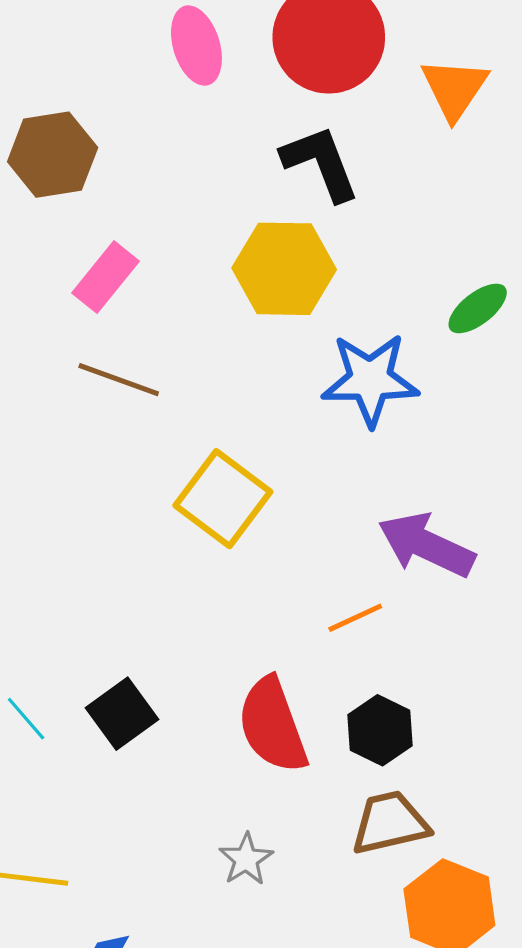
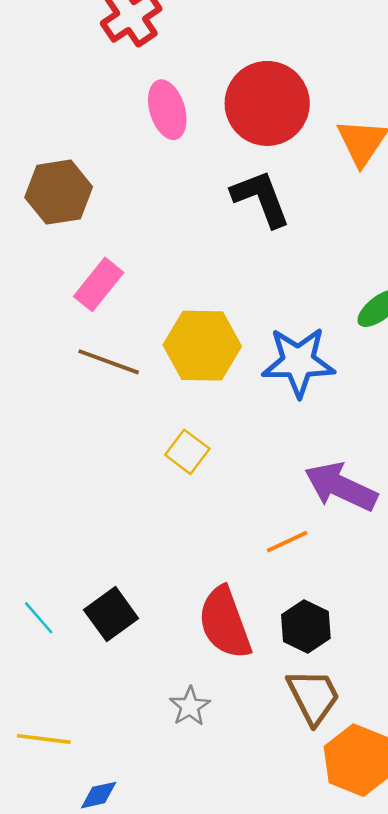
yellow hexagon: (284, 269) -> (202, 346), moved
yellow square: (223, 499) -> (187, 452), size x0.6
brown trapezoid: (390, 823) -> (313, 696), turned 76
gray star: (246, 859) -> (190, 706), moved

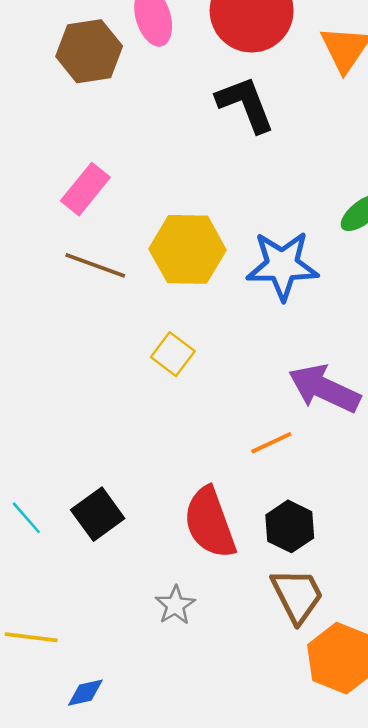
brown hexagon: (59, 192) -> (89, 51), moved

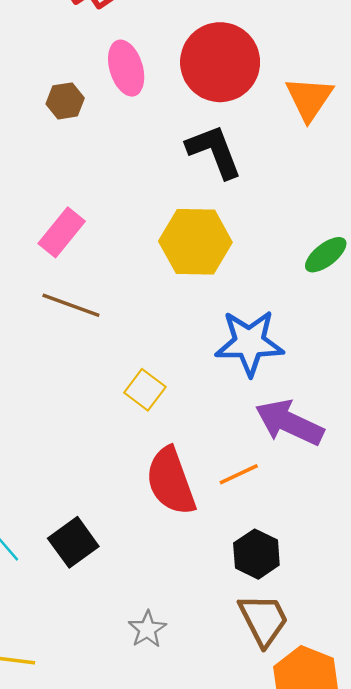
brown hexagon: (89, 51) -> (65, 101), size x0.6
yellow hexagon: (188, 249) -> (195, 242), moved
blue star: (282, 265) -> (249, 343), moved
red semicircle: (210, 523) -> (171, 481), moved

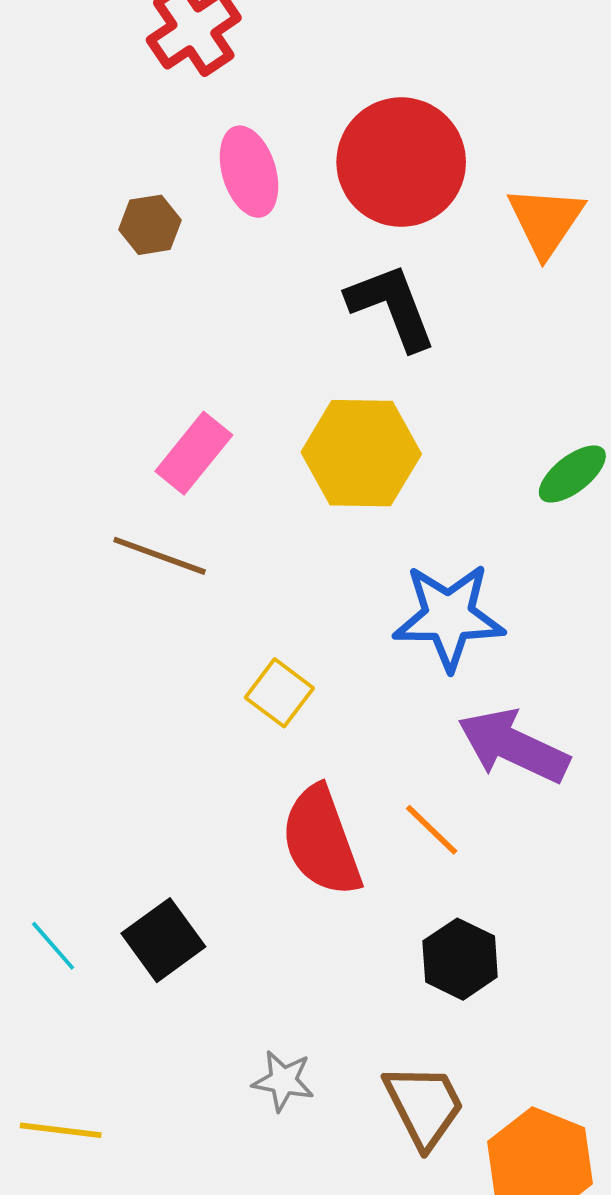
pink rectangle: (62, 232) -> (194, 453), moved
orange line: (239, 474) -> (432, 830), turned 69
brown trapezoid: (263, 620) -> (424, 1106), moved
gray star: (147, 629) -> (283, 1081), turned -30

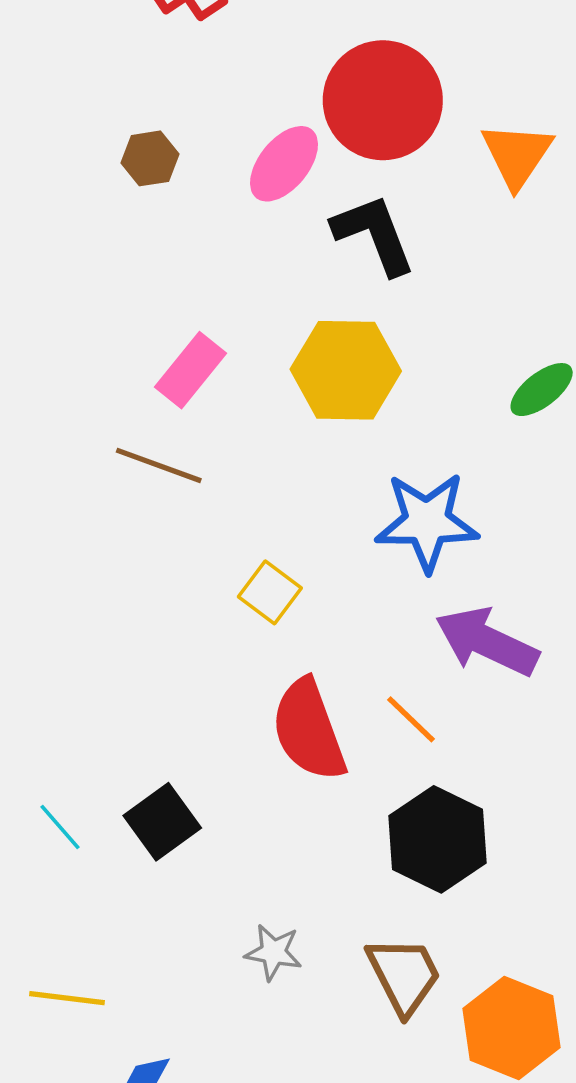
pink ellipse: (249, 172) -> (284, 164), moved, turned 56
black hexagon: (460, 959) -> (437, 839), size x1.4

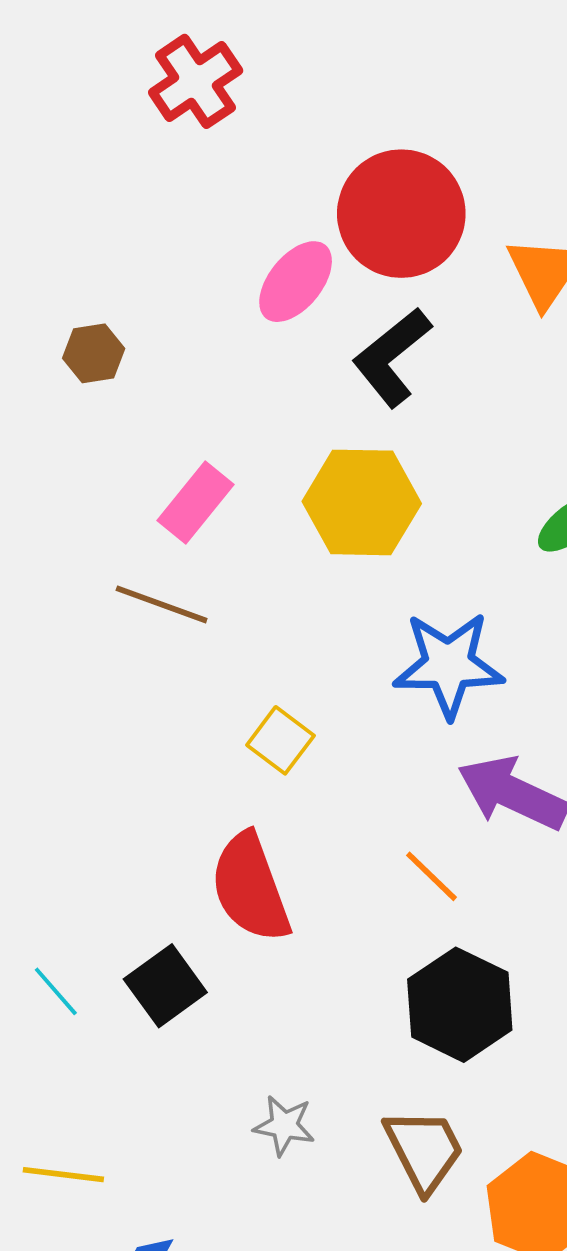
brown hexagon: (150, 158) -> (94, 353), moved
black L-shape: (374, 234) -> (392, 357), turned -108
red semicircle: (309, 730) -> (250, 888), moved

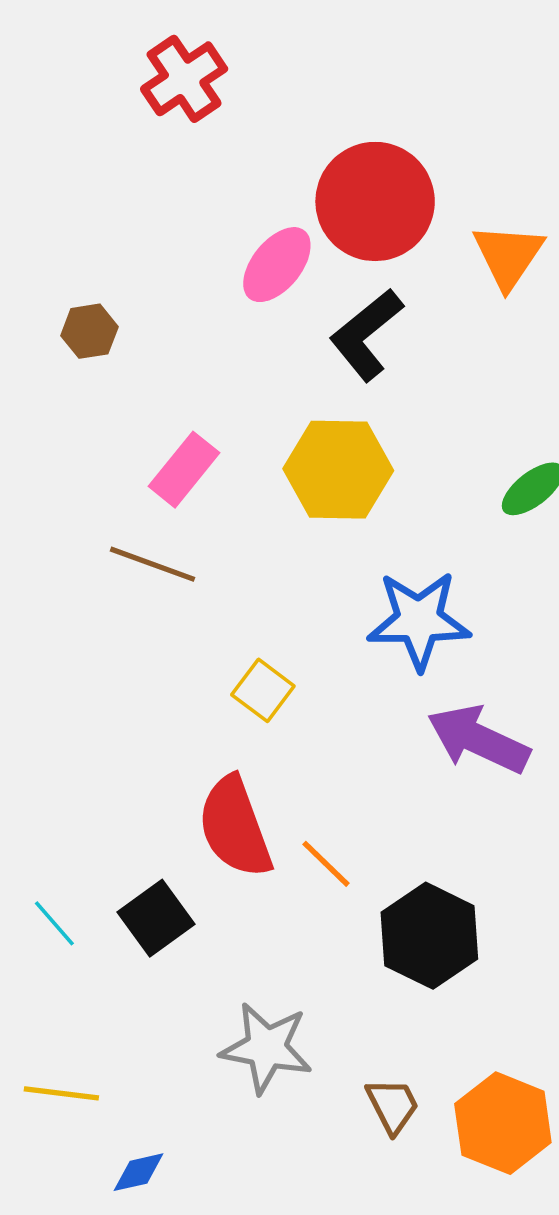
orange line: (432, 876) -> (326, 864), moved
gray star: (284, 1125) -> (266, 1048), size x1.6
brown trapezoid: (424, 1150) -> (393, 1106), moved, size x0.7

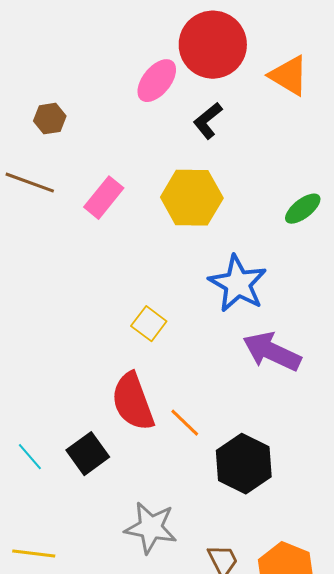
orange triangle: (508, 256) -> (289, 76), turned -33
black L-shape: (366, 335) -> (208, 121), size x0.7
brown line: (153, 564) -> (30, 183), moved
blue star: (419, 620) -> (238, 284), turned 30

